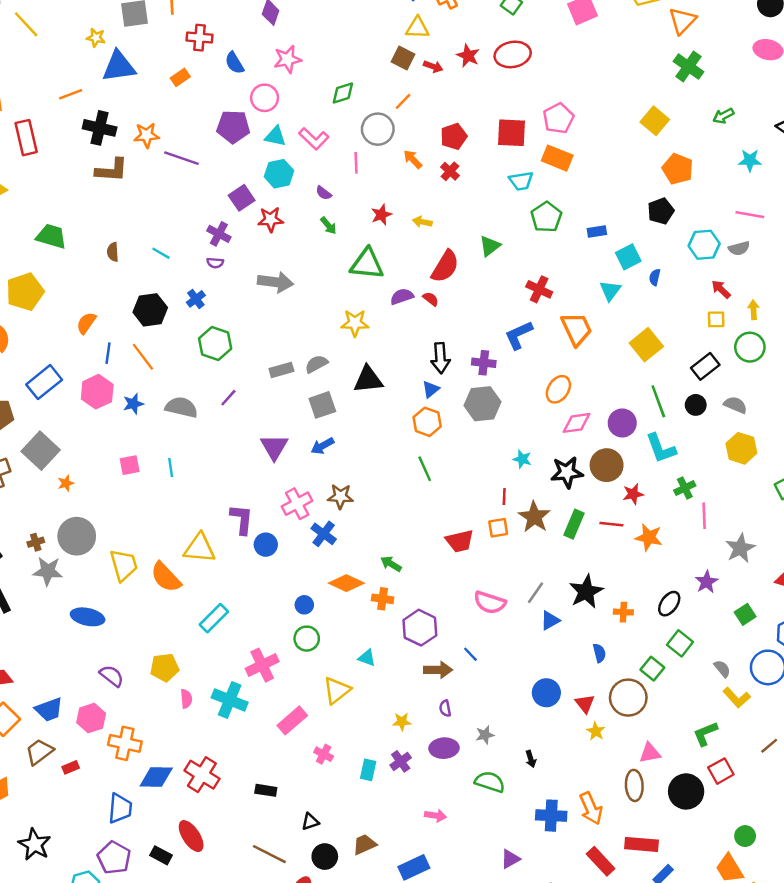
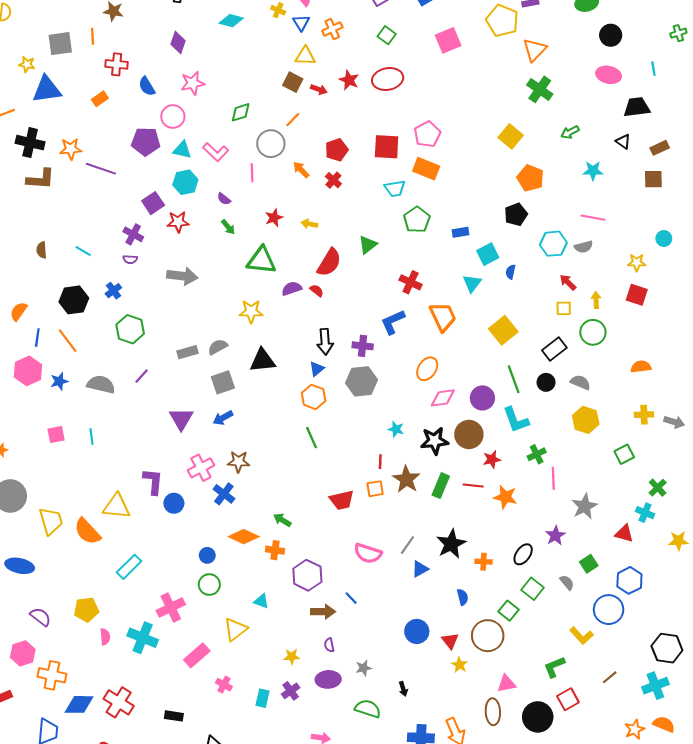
gray semicircle: (722, 669) -> (567, 582), moved

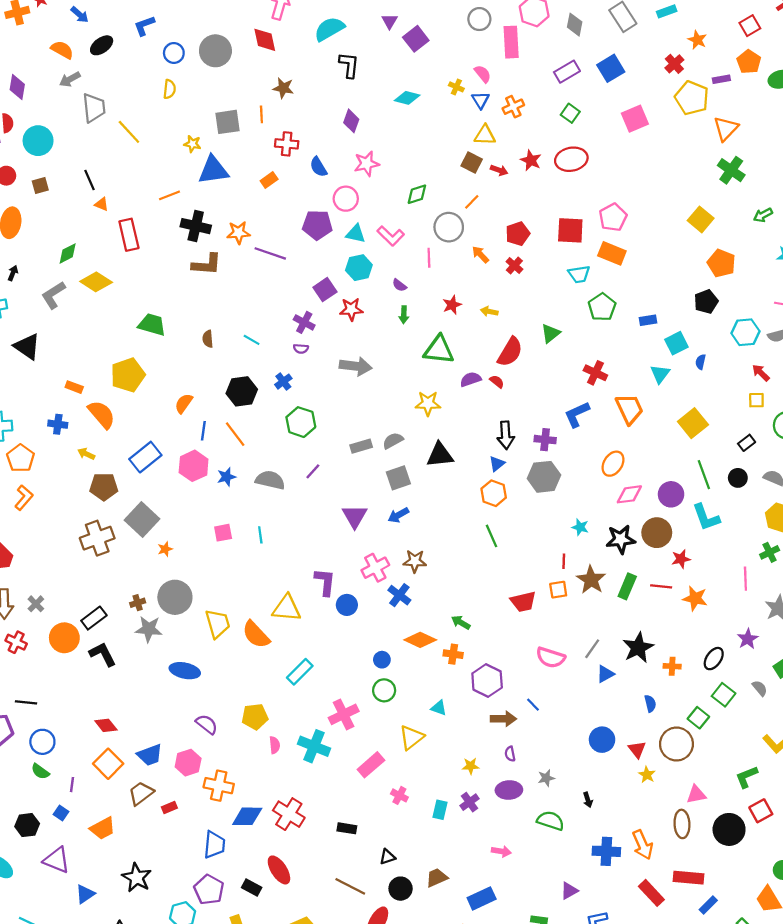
green arrow: (228, 227) -> (404, 315), turned 42
black rectangle: (554, 349) -> (747, 443), size x0.7
green cross: (537, 454) -> (770, 552), moved

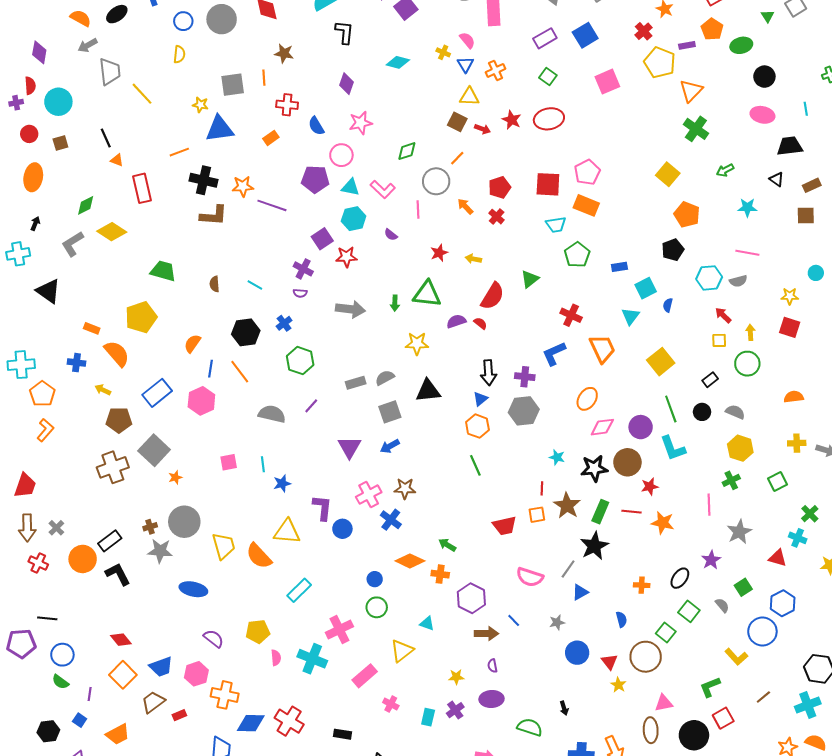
green arrow: (404, 315) -> (395, 303), moved
blue star: (226, 477) -> (282, 483), moved
black star: (638, 648) -> (594, 546), moved
gray star: (546, 778) -> (557, 622), moved

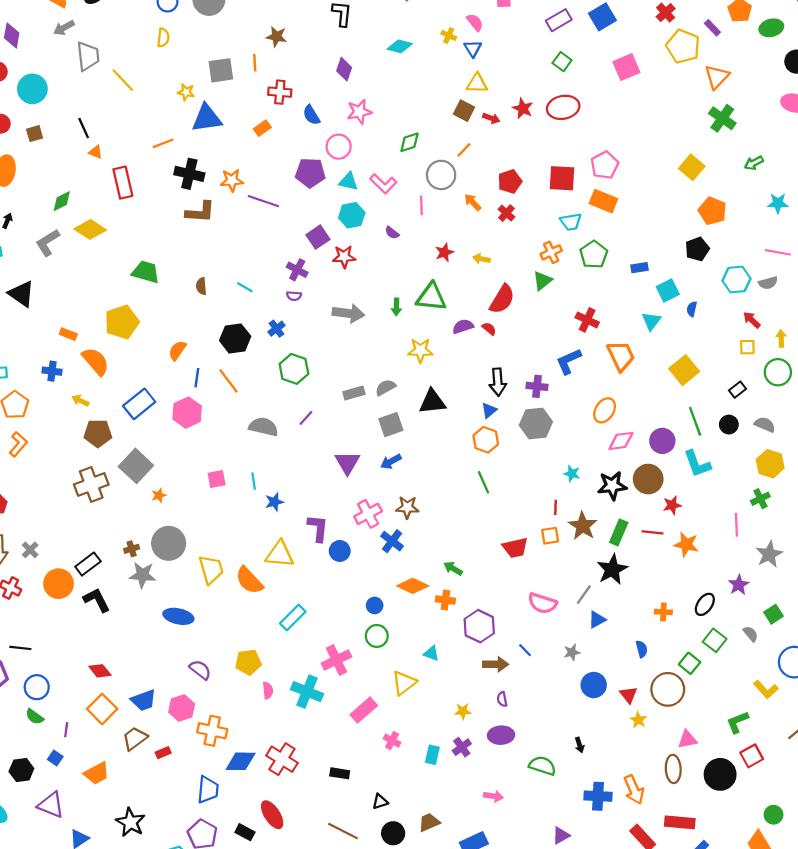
purple rectangle: (687, 45) -> (712, 28), turned 56
orange cross: (496, 70) -> (551, 252), moved

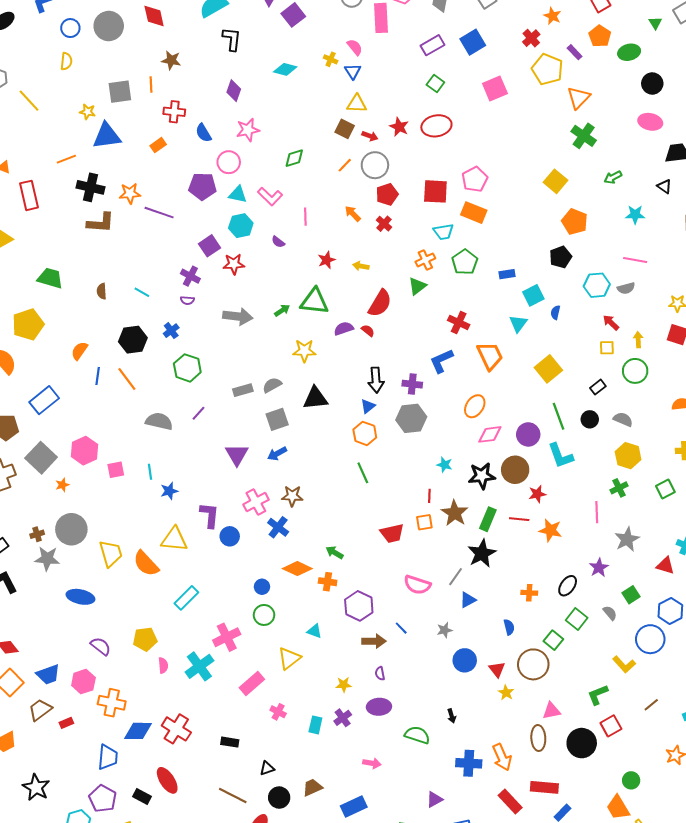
gray circle: (441, 175) -> (375, 165), moved
green arrow: (396, 307) -> (282, 310), turned -126
pink hexagon: (187, 413) -> (84, 451), moved
cyan cross: (307, 692) -> (199, 666), turned 32

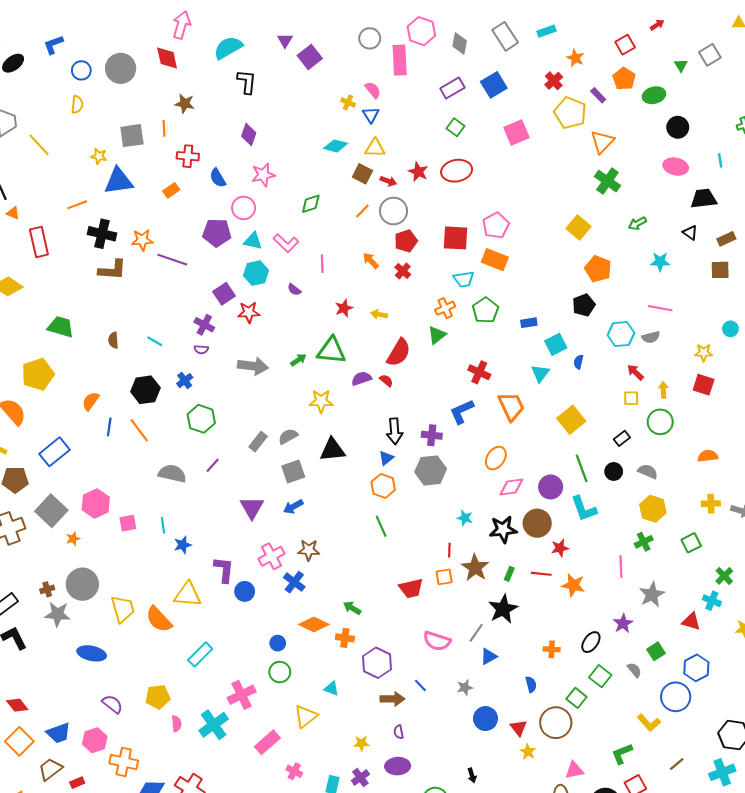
cyan diamond: (285, 69) -> (336, 146), moved
gray rectangle: (243, 390) -> (258, 442), turned -36
green rectangle: (488, 519) -> (509, 574), size x0.6

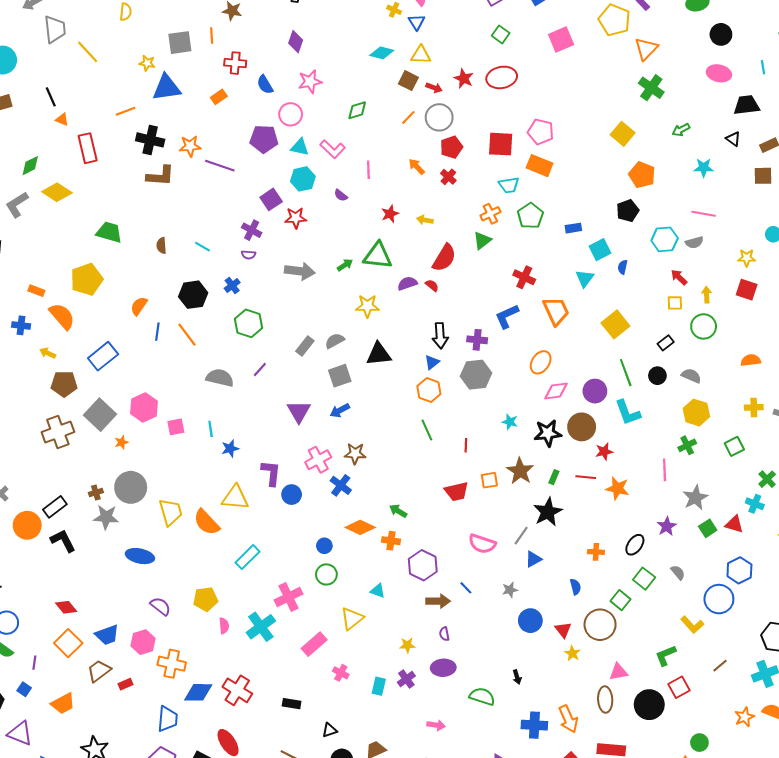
pink pentagon: (496, 225) -> (541, 132), turned -30
red line: (449, 550) -> (466, 445), moved
green square: (656, 651) -> (708, 528), moved

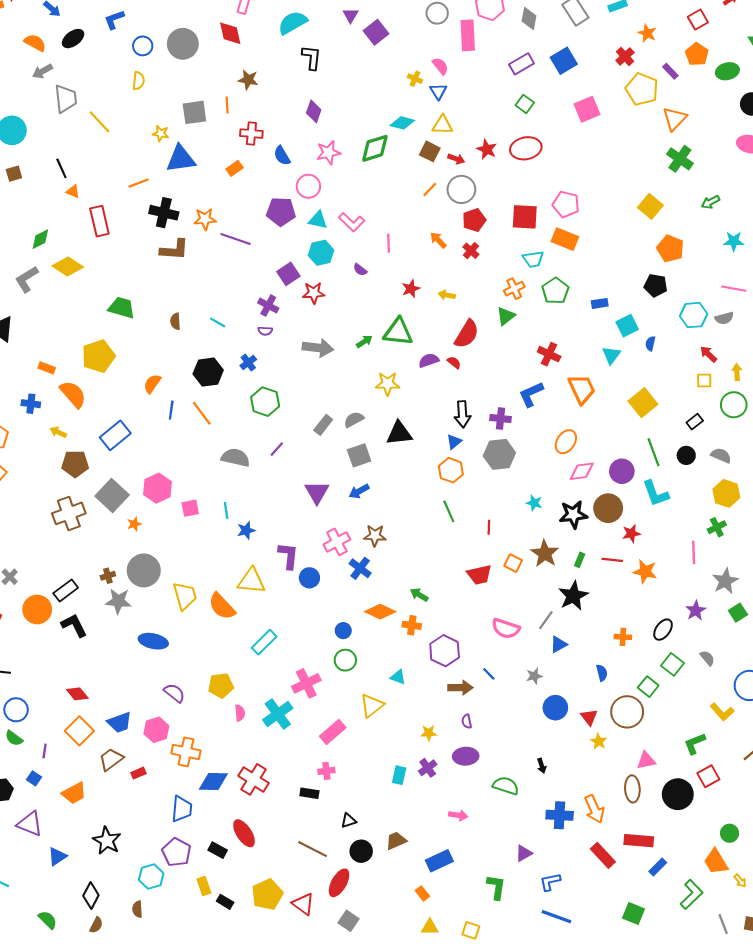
green diamond: (357, 110) -> (375, 148), moved, size x1.4
black pentagon: (628, 211) -> (656, 285), turned 30
orange square: (489, 480) -> (513, 563), turned 36
pink cross: (341, 673) -> (326, 771), moved, turned -35

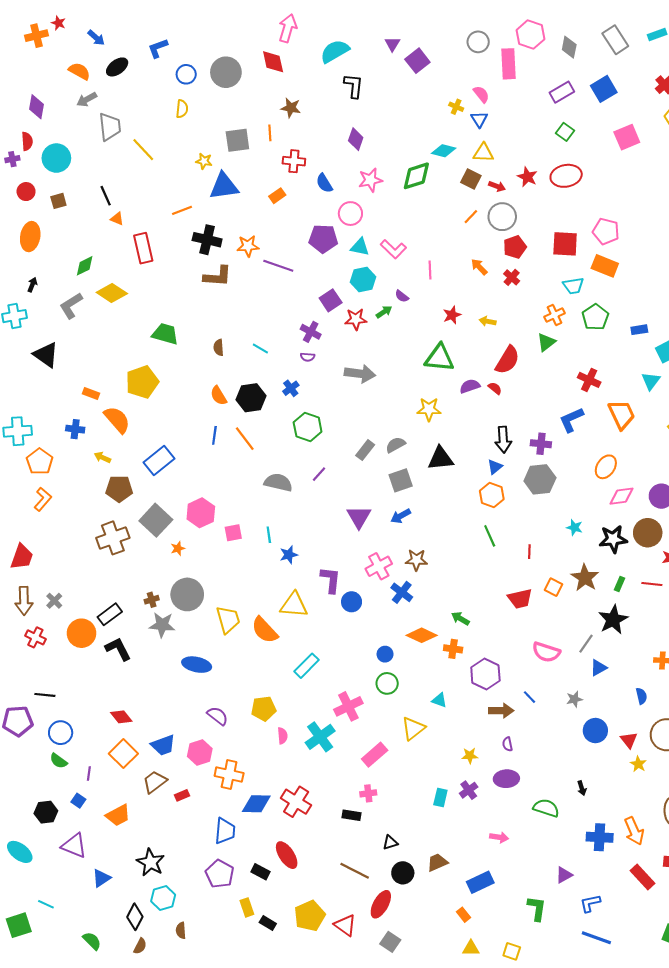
green arrow: (364, 341) -> (384, 312), moved
orange semicircle: (152, 384) -> (219, 396), moved, turned -66
cyan hexagon: (151, 877) -> (163, 898), moved

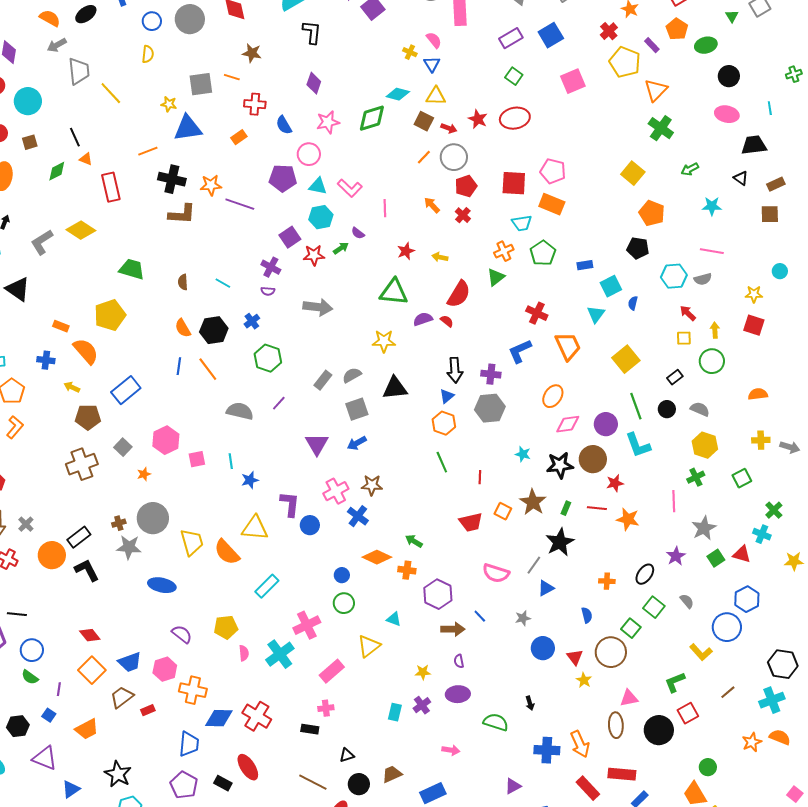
orange line: (270, 133) -> (232, 77), turned -70
green diamond: (85, 266) -> (57, 171), moved
gray square: (156, 520) -> (123, 447), size x0.6

